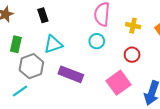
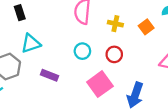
cyan circle: (97, 41) -> (82, 51), moved
purple rectangle: (71, 74) -> (49, 75), size x0.7

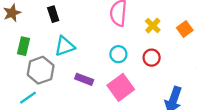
yellow cross: (115, 24) -> (153, 26), turned 32
pink square: (100, 84) -> (121, 87), moved

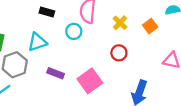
black rectangle: (53, 14) -> (47, 12), moved, turned -56
cyan circle: (118, 54) -> (74, 31), moved

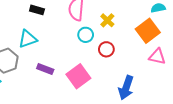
orange square: (150, 26) -> (148, 31), moved, size x1.6
cyan circle: (74, 31) -> (86, 35), moved

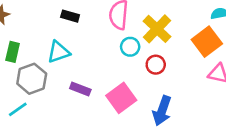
yellow cross: (107, 20) -> (157, 29), size x1.6
blue arrow: (126, 88) -> (162, 111), moved

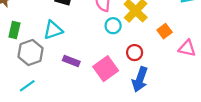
orange square: (207, 42) -> (165, 31), moved, size x0.6
red circle: (156, 65) -> (135, 53), moved
cyan line: (18, 109) -> (27, 86), moved

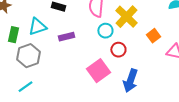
cyan triangle: (53, 30) -> (37, 27), moved
red circle: (135, 53) -> (118, 50), moved
purple rectangle: (71, 61) -> (66, 37), moved, turned -35

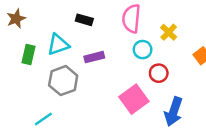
yellow cross: (126, 17) -> (169, 32), size x0.6
gray hexagon: (28, 56) -> (63, 81), moved

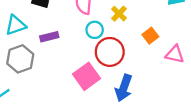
red circle: (159, 73) -> (110, 52), size x1.6

